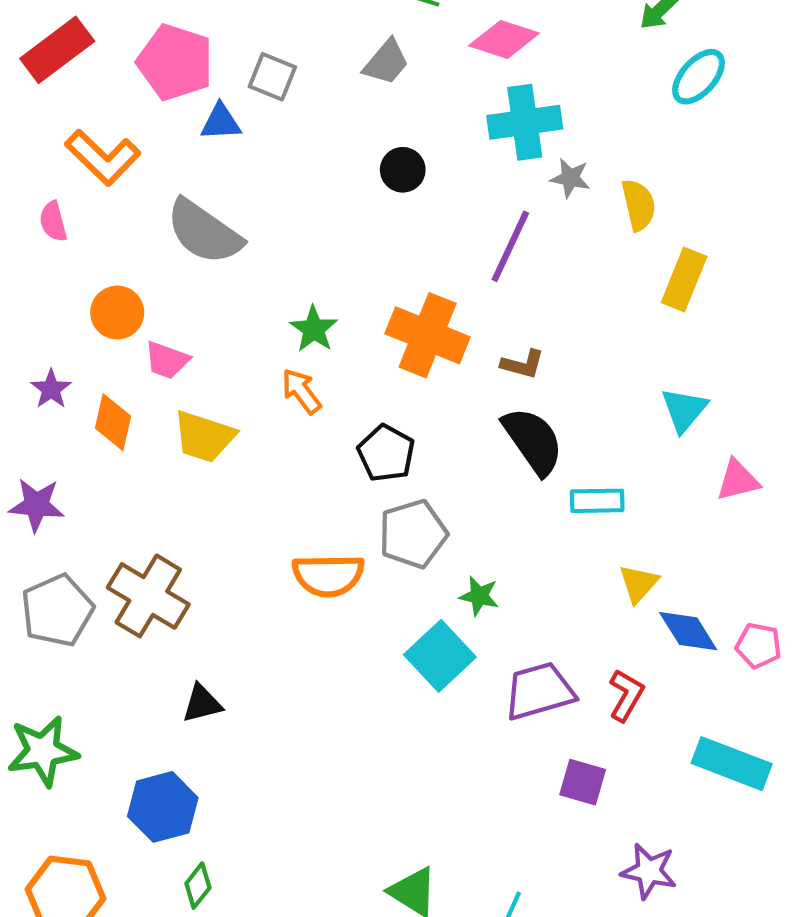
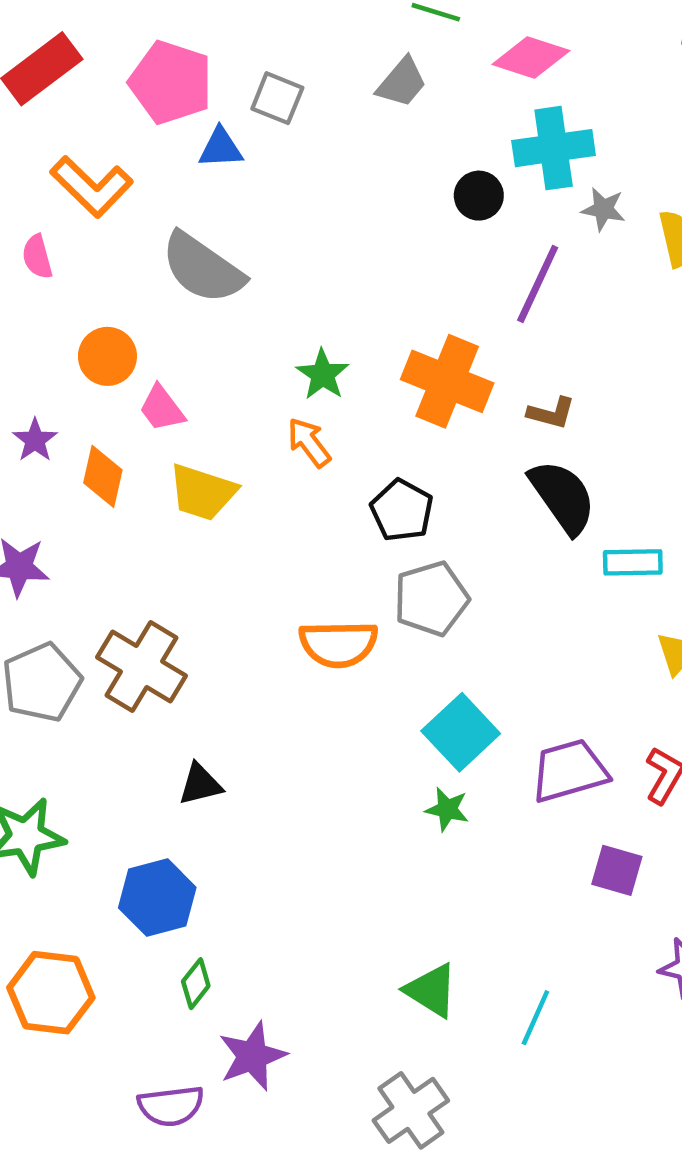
black circle: (403, 170) -> (479, 196), moved
pink trapezoid: (167, 360) -> (162, 408), turned 33
green star: (479, 596) -> (447, 809), moved

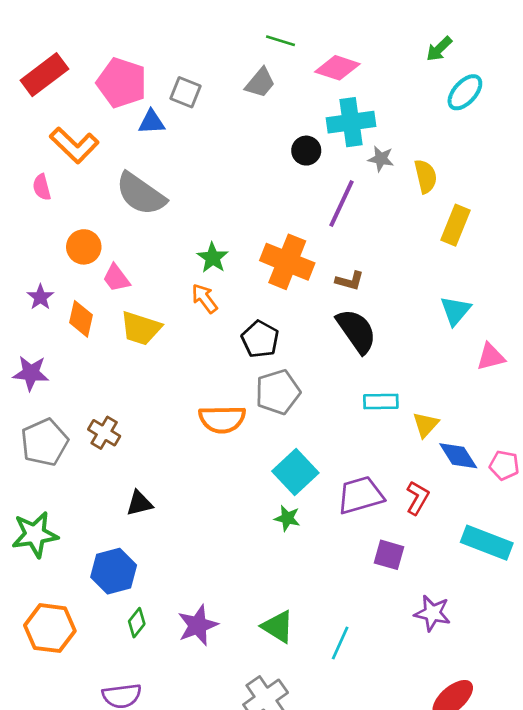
cyan rectangle: (633, 562) -> (381, 402), moved
brown cross: (141, 667) -> (104, 433), size x0.6
purple star: (252, 1056) -> (198, 625), moved

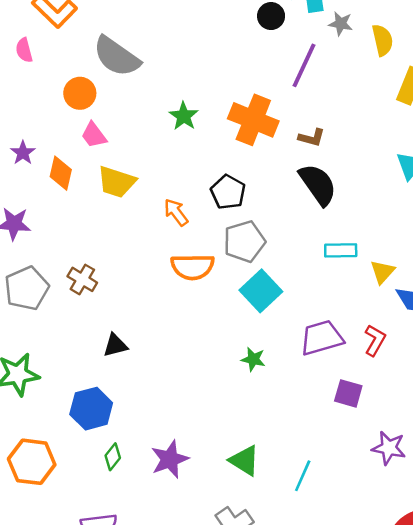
orange circle: (84, 247) -> (80, 93), moved
orange arrow: (204, 298) -> (176, 212), moved
cyan square: (295, 472) -> (261, 291), moved

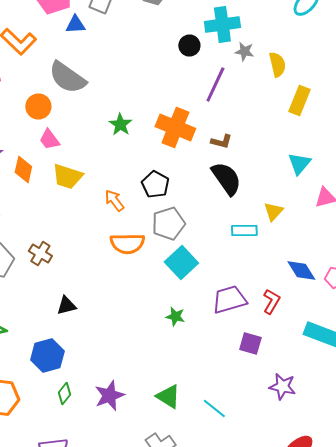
yellow triangle: (382, 272) -> (273, 212), moved
cyan line: (303, 476) -> (214, 408), turned -75

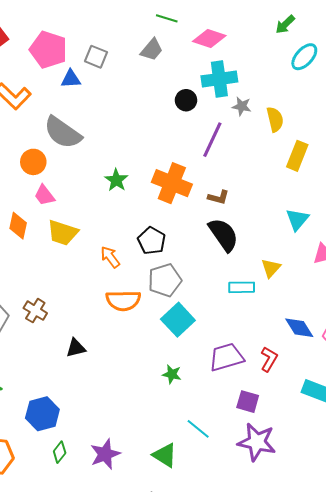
black triangle: (66, 306) -> (76, 348), moved
purple star: (282, 386) -> (257, 442), moved, size x1.4
cyan line: (214, 408) -> (198, 429), moved

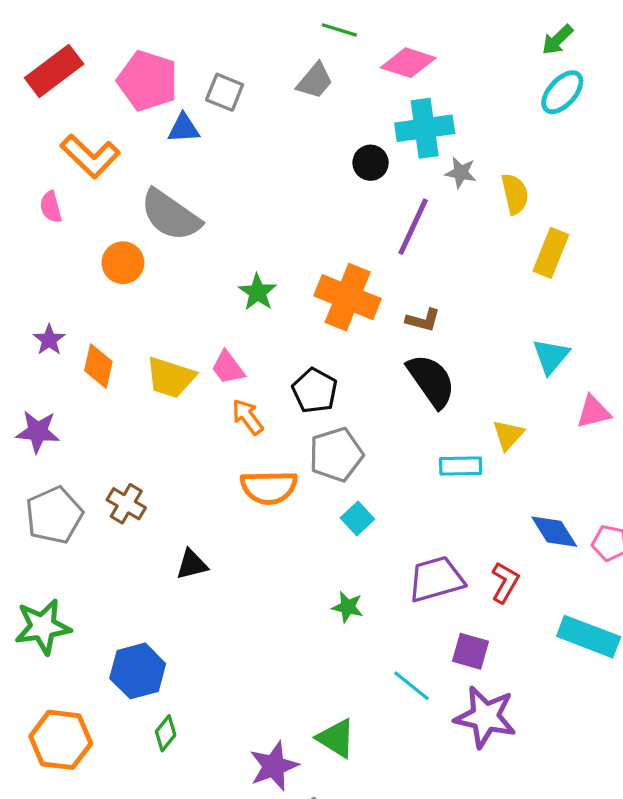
green arrow: (285, 24) -> (557, 40), moved
pink trapezoid: (44, 195) -> (228, 368), moved
cyan square: (178, 320) -> (357, 518), size x0.6
cyan line: (198, 429) -> (412, 686), moved
purple star: (105, 454) -> (274, 766), moved

